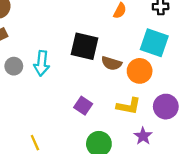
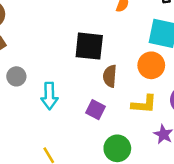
cyan arrow: (42, 63) -> (49, 96), moved
brown semicircle: (111, 63) -> (110, 76), moved, turned 84

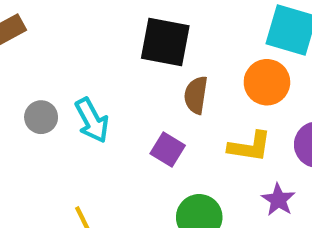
gray circle: (16, 76) -> (41, 117), moved
cyan arrow: (49, 96) -> (92, 120), turned -32

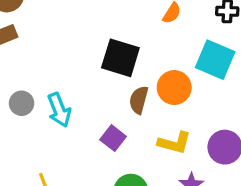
orange circle: (267, 82) -> (174, 88), moved

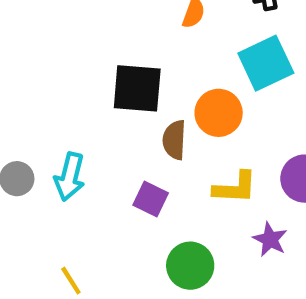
cyan square: (215, 60) -> (266, 63), turned -36
cyan arrow: (59, 110) -> (70, 177), turned 48

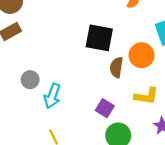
cyan arrow: (70, 177) -> (52, 96), moved
purple square: (151, 199) -> (105, 108), moved

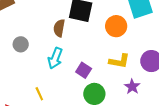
brown semicircle: (116, 67) -> (59, 28), moved
cyan arrow: (52, 96) -> (55, 58), moved

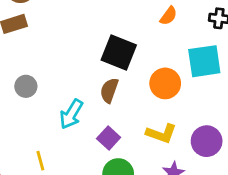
brown semicircle: (59, 28) -> (109, 90), moved

